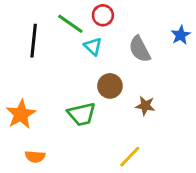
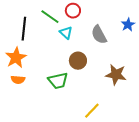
brown star: (145, 106) -> (116, 75), moved, size x1.5
orange star: (21, 114) -> (16, 58), moved
orange semicircle: (35, 157) -> (18, 80), moved

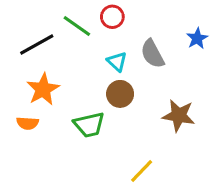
black line: (24, 29) -> (37, 45), turned 55
cyan triangle: (66, 33) -> (117, 62), moved
orange star: (16, 58) -> (43, 89), moved

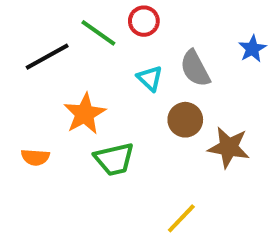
orange star: (43, 89) -> (85, 114), moved
brown circle: (120, 94) -> (185, 120), moved

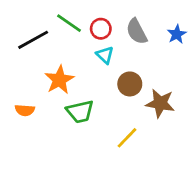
red circle: (144, 21) -> (101, 29), moved
gray semicircle: (195, 68) -> (137, 31), moved
yellow line: (181, 218) -> (127, 138), moved

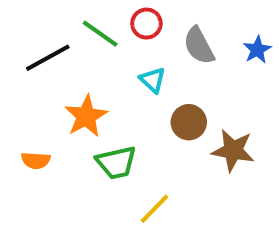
red circle: (101, 29) -> (146, 24), moved
yellow line: (127, 138) -> (155, 209), moved

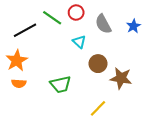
orange star: (86, 116) -> (17, 60), moved
yellow line: (155, 209) -> (98, 108), moved

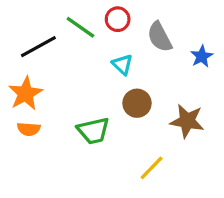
blue star: (133, 26) -> (202, 56), moved
brown circle: (98, 64) -> (137, 103), moved

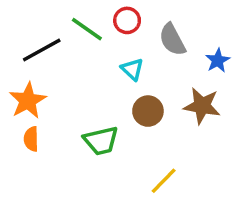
brown star: (187, 121) -> (202, 106), moved
orange semicircle: (29, 129) -> (31, 139), turned 85

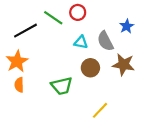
gray semicircle: (172, 40) -> (105, 41), moved
blue star: (218, 61) -> (127, 26), moved
cyan triangle: (132, 69) -> (81, 42), turned -32

